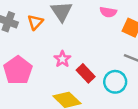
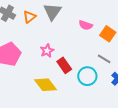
pink semicircle: (108, 12) -> (86, 25), moved

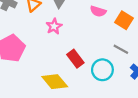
pink star: (47, 51) -> (54, 26), moved

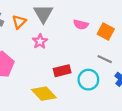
red rectangle: (75, 59) -> (62, 71), turned -63

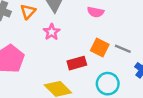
orange square: (106, 31) -> (100, 48), moved
cyan circle: (88, 80) -> (108, 84), moved

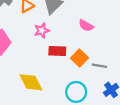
gray line: (123, 49) -> (99, 66), turned -32
red rectangle: (77, 63) -> (57, 51), moved

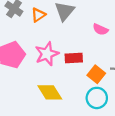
pink star: (42, 30) -> (47, 54), moved, size x1.5
orange square: (80, 58) -> (96, 74), moved

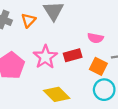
pink semicircle: (100, 29) -> (95, 38), moved

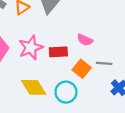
cyan circle: (104, 90) -> (66, 92), moved

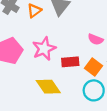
red rectangle: (58, 52) -> (70, 62), moved
cyan circle: (66, 92) -> (94, 90), moved

